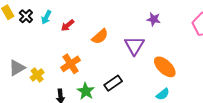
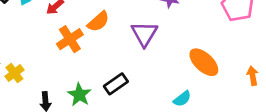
orange cross: (71, 64) -> (70, 39), moved
orange ellipse: (165, 67) -> (204, 62), moved

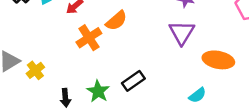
purple triangle: (144, 34) -> (182, 32), moved
orange ellipse: (204, 62) -> (218, 60), turned -32

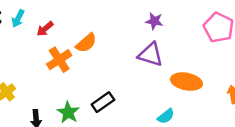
purple triangle: (182, 32) -> (150, 55), turned -44

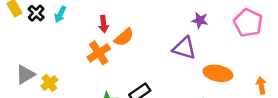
purple star: (154, 21) -> (200, 20), moved
red arrow: (45, 29) -> (104, 24), moved, turned -56

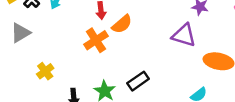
gray triangle: (25, 75) -> (20, 33), moved

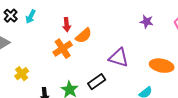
purple triangle: (184, 35) -> (119, 58), moved

